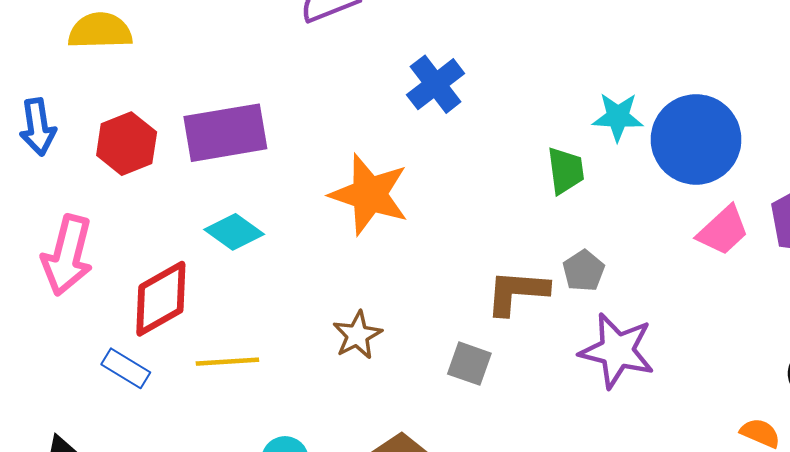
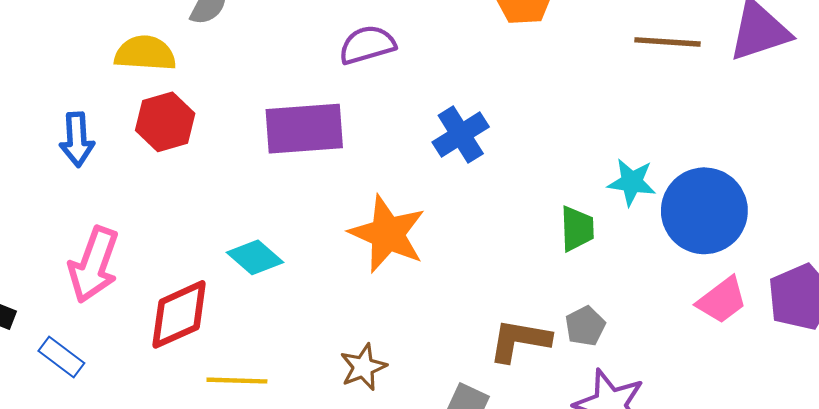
purple rectangle: (225, 133) -> (304, 129), moved
red hexagon: (127, 144) -> (165, 122), moved
blue rectangle: (126, 368) -> (61, 357), moved

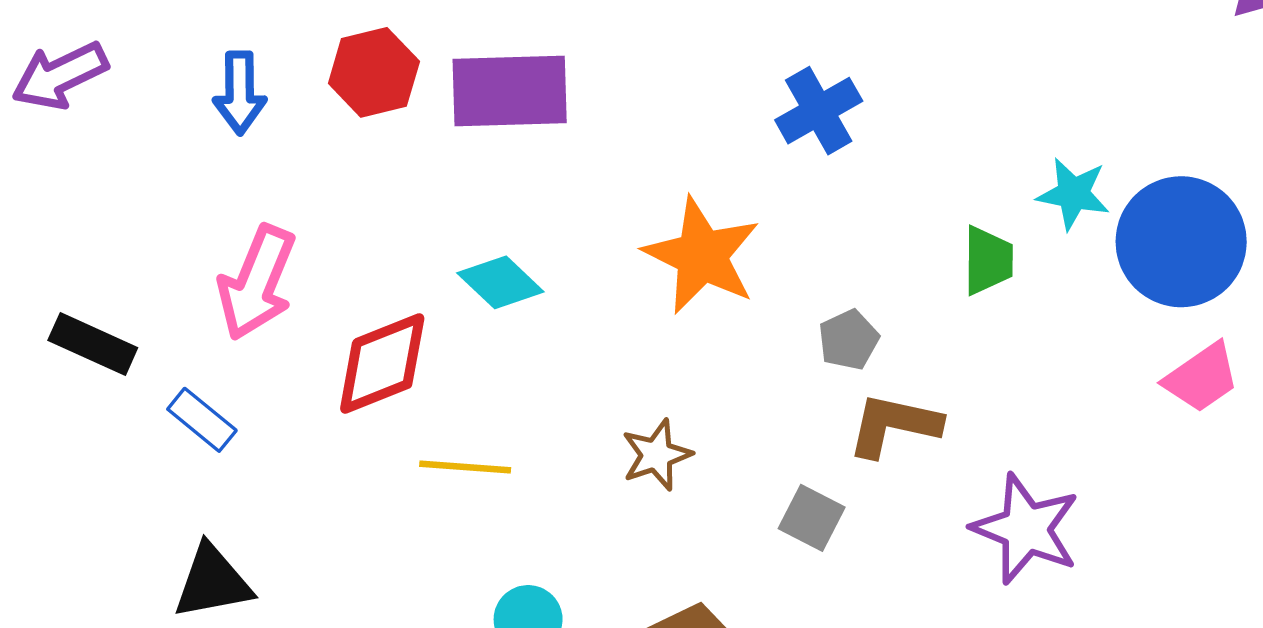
purple rectangle: (304, 129) -> (510, 91), moved
gray pentagon: (585, 326) -> (849, 340), moved

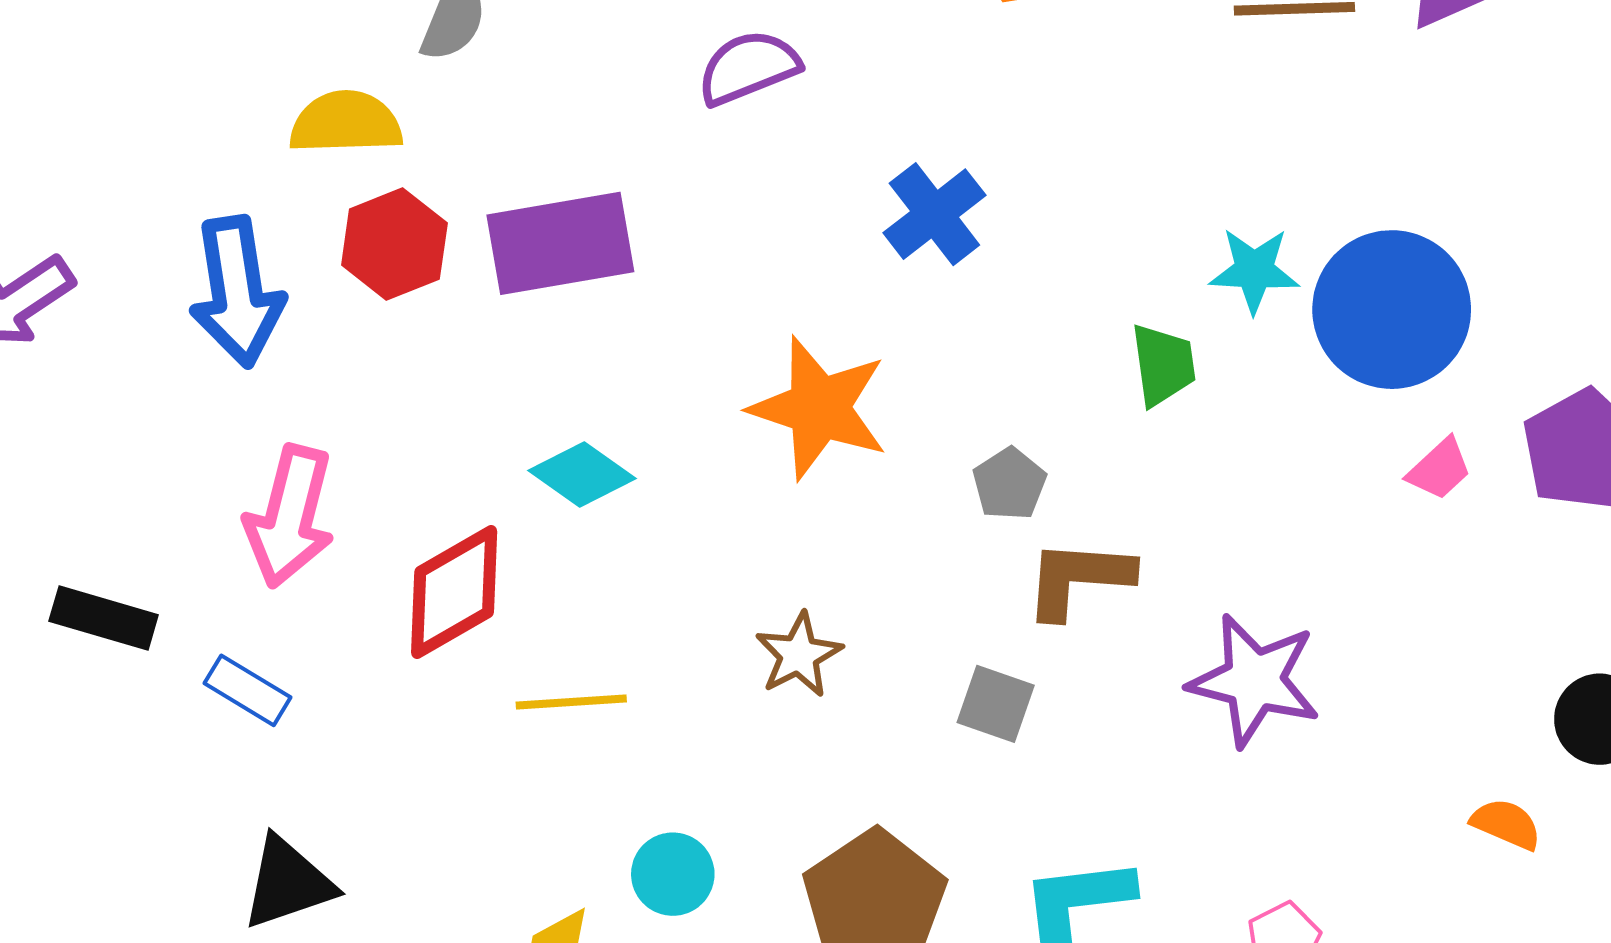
blue arrow: (240, 93) -> (237, 292), size x1.5
pink trapezoid: (1202, 378) -> (1440, 469), size x0.7

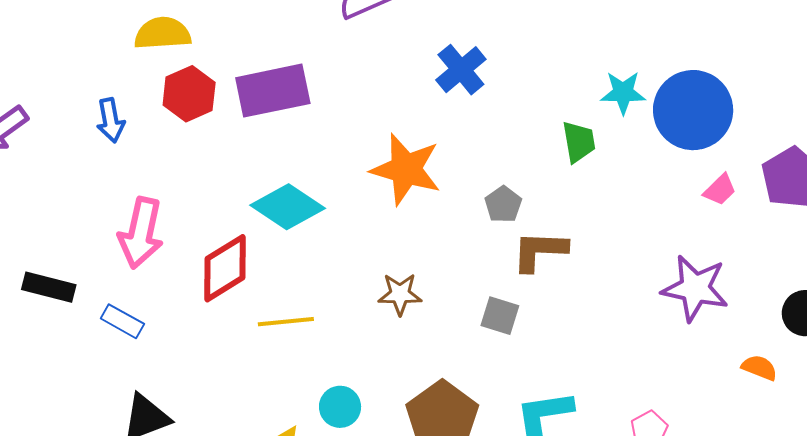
blue arrow: (237, 292) -> (110, 120), size x0.6
cyan diamond: (582, 474) -> (288, 207), size x1.4
brown star: (799, 655) -> (400, 294), turned 30
purple star: (1254, 680) -> (695, 288), moved

